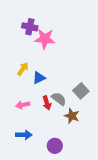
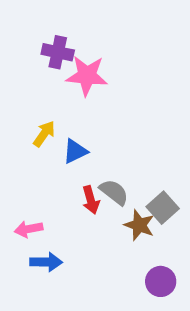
gray square: (81, 91) -> (163, 208), moved
pink arrow: (23, 105) -> (29, 229), moved
purple circle: (55, 146) -> (161, 281), moved

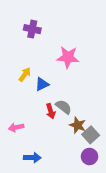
pink star: (87, 76) -> (68, 57), moved
gray square: (163, 208) -> (91, 135), moved
blue arrow: (46, 262) -> (32, 158), moved

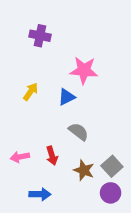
blue triangle: (42, 84) -> (67, 97), moved
red arrow: (51, 111) -> (52, 156), moved
brown star: (78, 125) -> (84, 170), moved

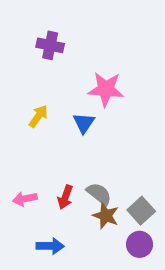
blue triangle: (67, 97) -> (84, 123), turned -30
gray semicircle: (79, 132) -> (99, 194), moved
red arrow: (52, 156) -> (65, 197), turned 36

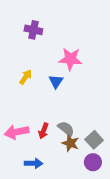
pink arrow: (25, 199) -> (17, 132), size x1.5

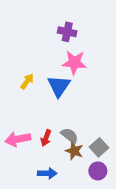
purple cross: (33, 30) -> (67, 32), moved
blue triangle: (56, 81) -> (59, 86), size x1.5
blue arrow: (33, 163) -> (47, 173), moved

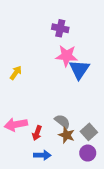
yellow arrow: (27, 81) -> (16, 73), moved
blue triangle: (59, 86) -> (79, 70), moved
red arrow: (46, 138) -> (37, 133), moved

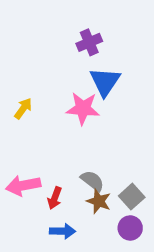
purple cross: (60, 28) -> (89, 42), turned -35
pink star: (67, 56) -> (83, 108), moved
blue triangle: (79, 70) -> (105, 82), moved

